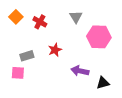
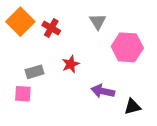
orange square: (16, 17) -> (20, 22), size x1.5

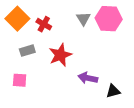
pink hexagon: (127, 47) -> (109, 19), moved
red star: (71, 64) -> (60, 55), size x1.5
gray rectangle: (34, 72) -> (27, 51), moved

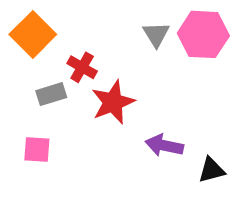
red cross: (44, 24) -> (82, 67), moved

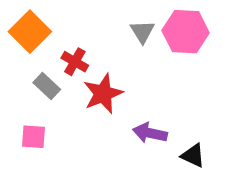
gray rectangle: (51, 94) -> (47, 86), turned 60
black triangle: (212, 170) -> (193, 156), turned 40

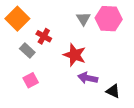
red star: (103, 94) -> (75, 55), moved, turned -30
pink square: (34, 137) -> (31, 80), moved, turned -32

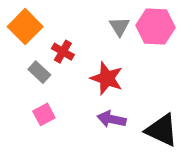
purple arrow: (88, 78) -> (112, 119), moved
black triangle: (113, 91) -> (162, 130), size x1.6

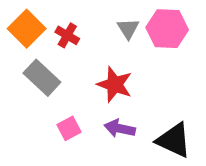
red cross: (63, 52) -> (67, 35), moved
gray rectangle: (39, 72) -> (42, 78), size x1.5
pink square: (44, 114) -> (69, 128), moved

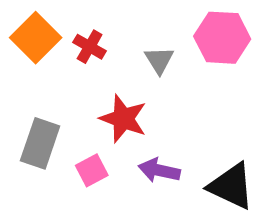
gray triangle: (128, 29) -> (159, 60), moved
gray rectangle: (42, 78) -> (40, 143), moved, turned 66
red star: (115, 84) -> (123, 119), moved

